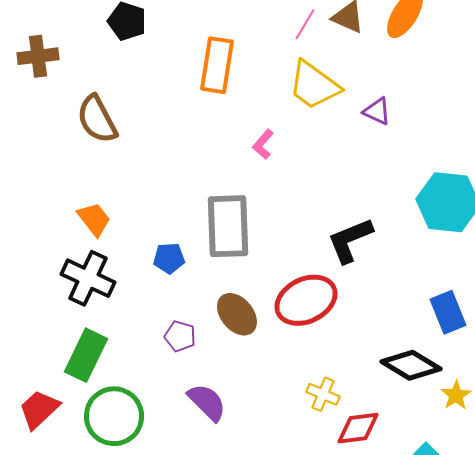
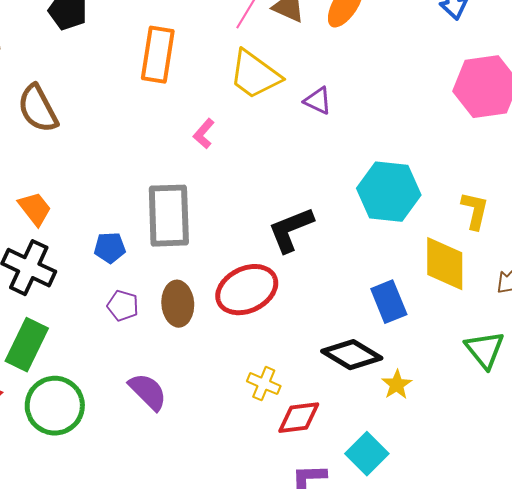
brown ellipse: (237, 314) -> (178, 304), turned 36
purple pentagon: (180, 336) -> (123, 306), moved

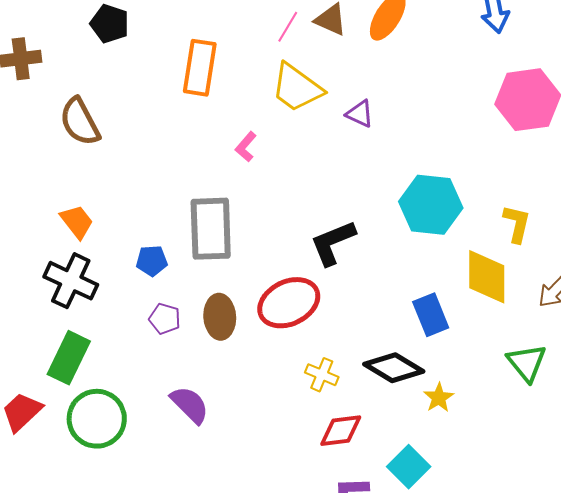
yellow cross: (264, 384) -> (322, 375), moved

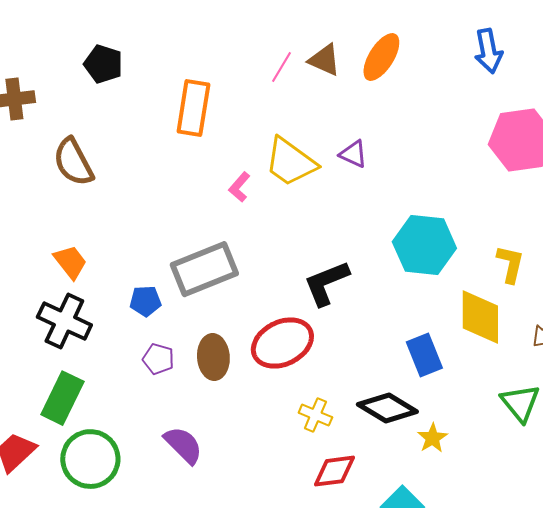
yellow trapezoid: (297, 88) -> (290, 162), moved
gray rectangle: (211, 229) -> (204, 269), turned 70

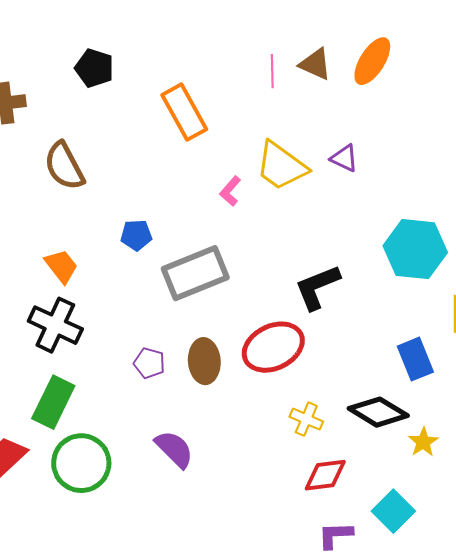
pink line: (281, 67) -> (272, 71), turned -32
orange rectangle: (193, 108) -> (184, 112), turned -38
blue pentagon: (145, 301) -> (136, 235), moved

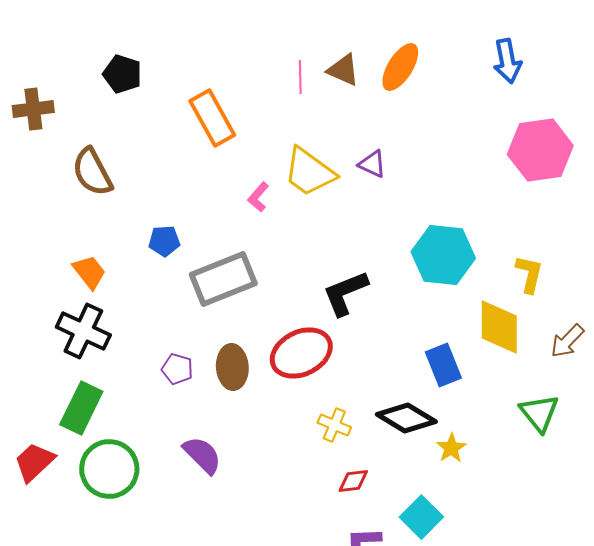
red diamond: (325, 475) -> (353, 481), size x0.7

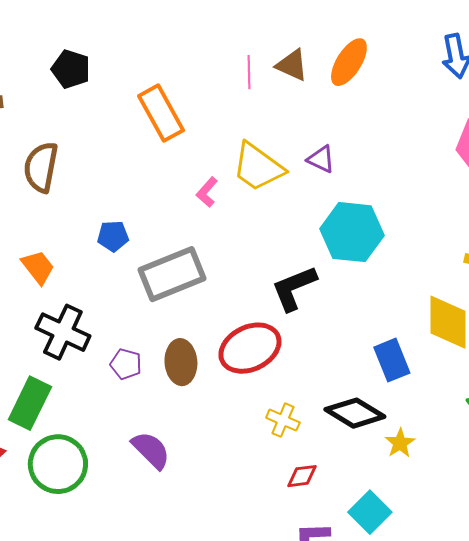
brown semicircle: (92, 172) -> (41, 167), turned 39
cyan hexagon: (443, 255) -> (352, 232), moved
black cross: (83, 331) -> (63, 332), moved

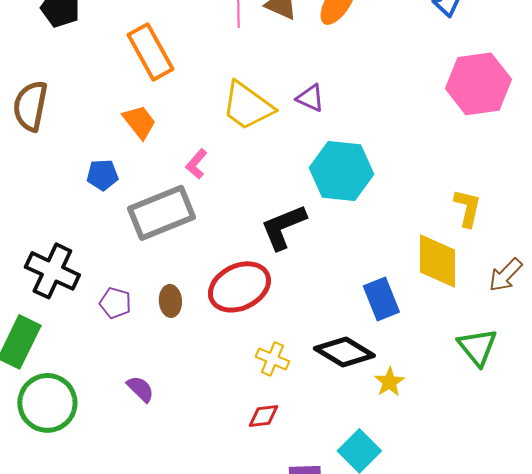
pink L-shape: (207, 192) -> (196, 164), moved
orange trapezoid: (38, 267) -> (139, 122), moved
brown ellipse: (181, 362) -> (170, 301), size x0.7
purple semicircle: (151, 450) -> (140, 389), size x0.7
red diamond: (302, 476) -> (263, 416), moved

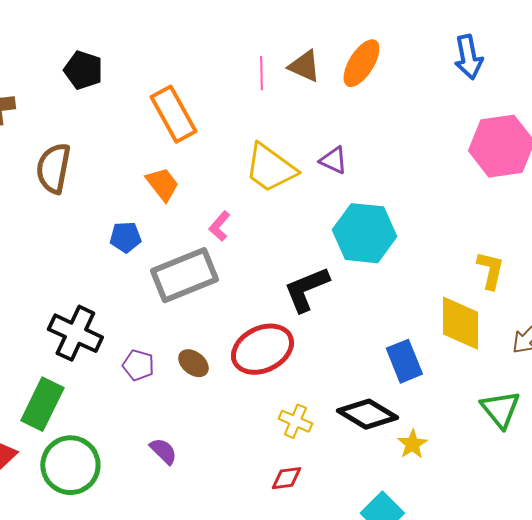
brown ellipse: (170, 301) -> (193, 363), turned -48

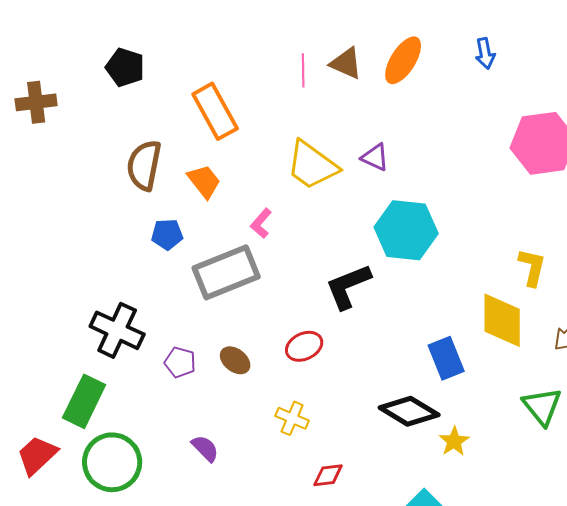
blue arrow: (468, 57) -> (485, 53), moved, size x0.7
brown semicircle: (53, 168) -> (144, 165), moved
red ellipse: (262, 349) -> (304, 346), size x0.6
yellow cross: (295, 421) -> (292, 418), moved

